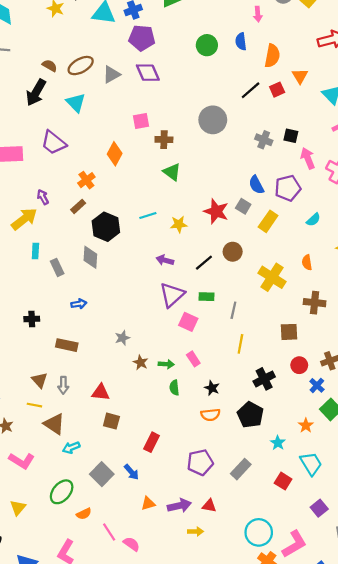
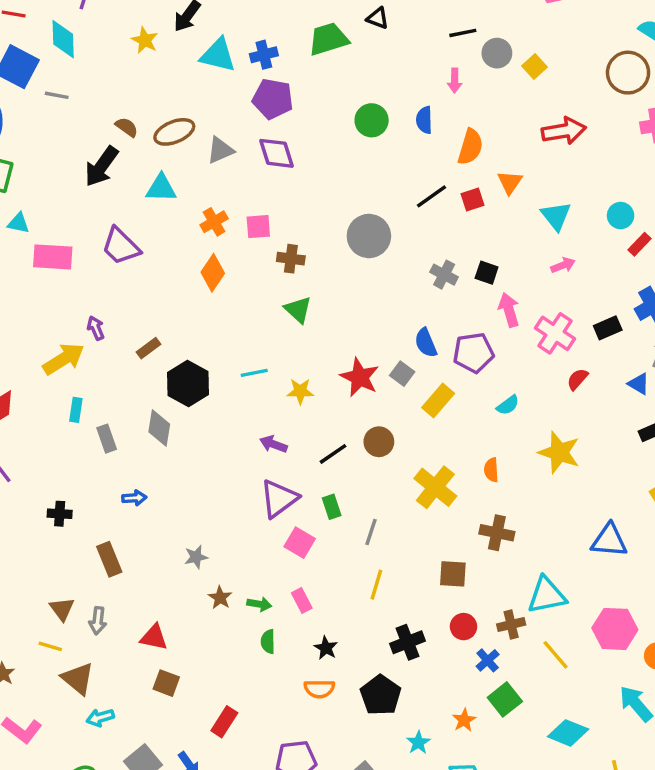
cyan triangle: (76, 103) -> (161, 188), turned -50
orange cross: (86, 180) -> (214, 222), moved
green rectangle: (207, 297) -> (332, 507), turned 64
brown rectangle: (67, 345) -> (109, 559), turned 50

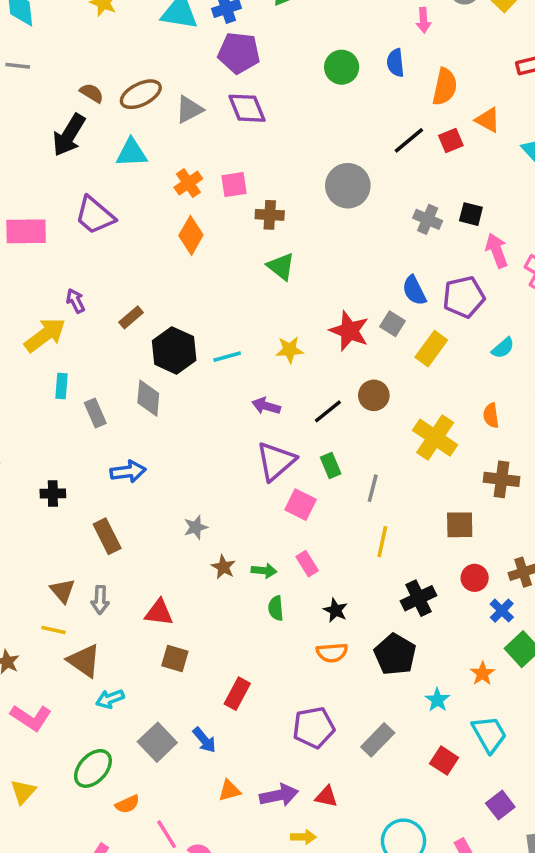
orange triangle: (510, 182) -> (488, 120), turned -32
cyan line: (254, 373) -> (227, 357), moved
blue arrow: (134, 498) -> (128, 472), size x1.4

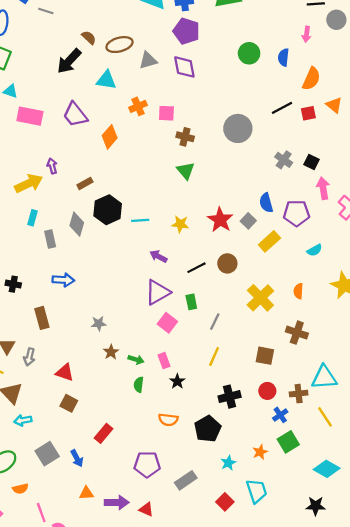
orange diamond: (191, 235) -> (110, 137), moved
gray diamond: (148, 398) -> (77, 224), moved
black star: (335, 610) -> (177, 381), moved

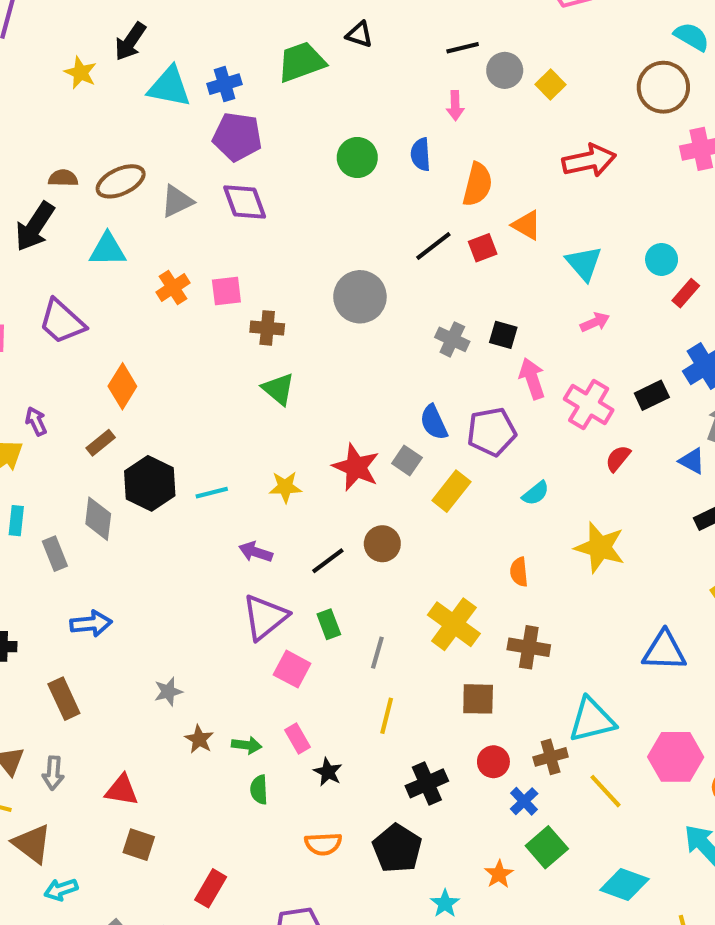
brown semicircle: (89, 38) -> (63, 178), turned -32
orange diamond: (110, 137) -> (122, 386), moved
yellow cross: (260, 298) -> (454, 624), moved

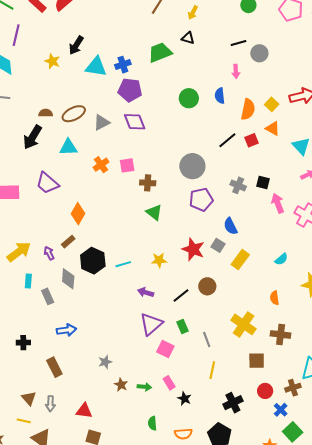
yellow square: (550, 85) -> (272, 104), moved
purple arrow: (36, 421) -> (49, 253), moved
purple pentagon: (492, 432) -> (201, 200), moved
gray line: (377, 653) -> (207, 340), turned -35
green semicircle: (259, 790) -> (152, 423), moved

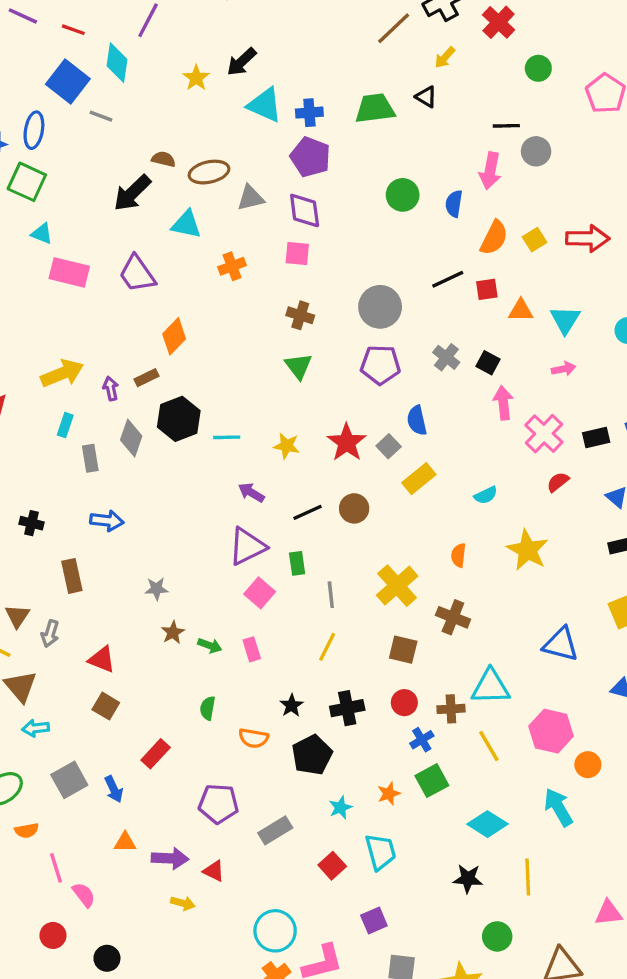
pink arrow: (236, 71) -> (490, 171), size x1.5
orange triangle: (273, 128) -> (521, 310), moved, turned -42
pink square: (127, 165) -> (297, 254), moved
black star: (184, 399) -> (291, 705), moved

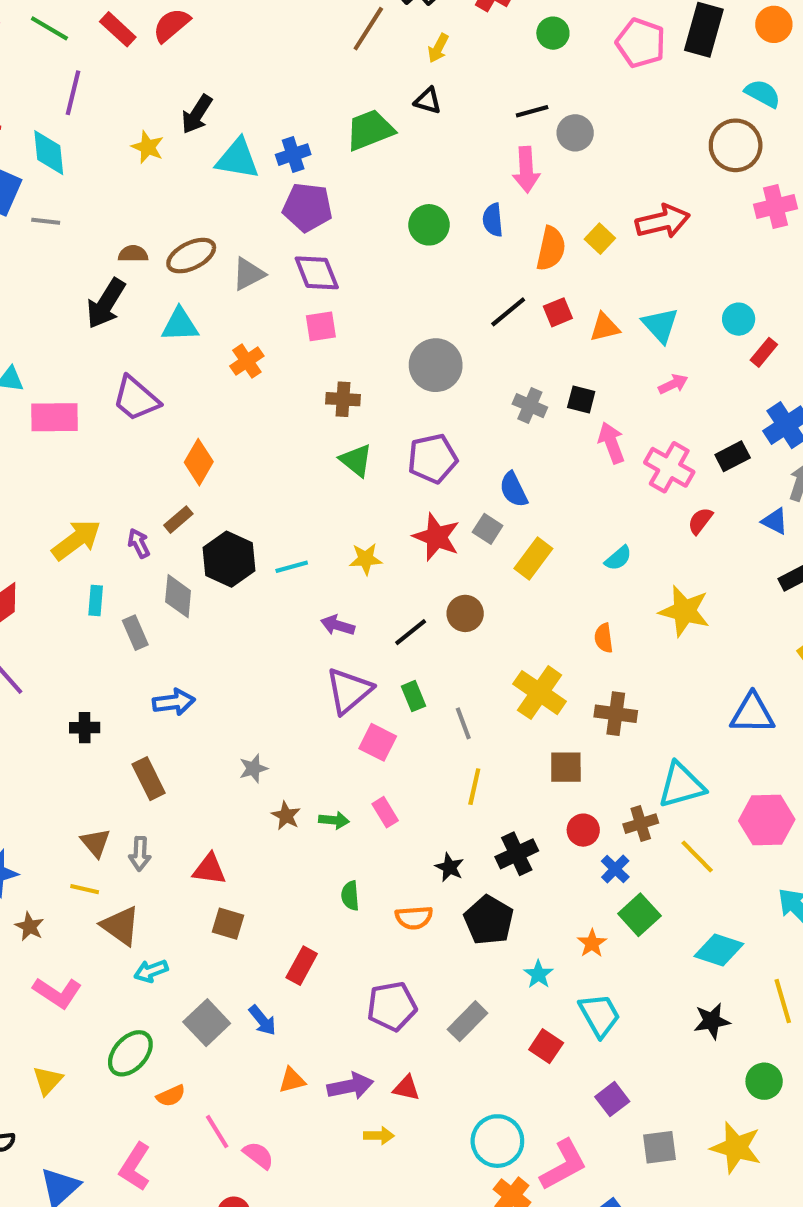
purple pentagon: (380, 365) -> (432, 459), moved

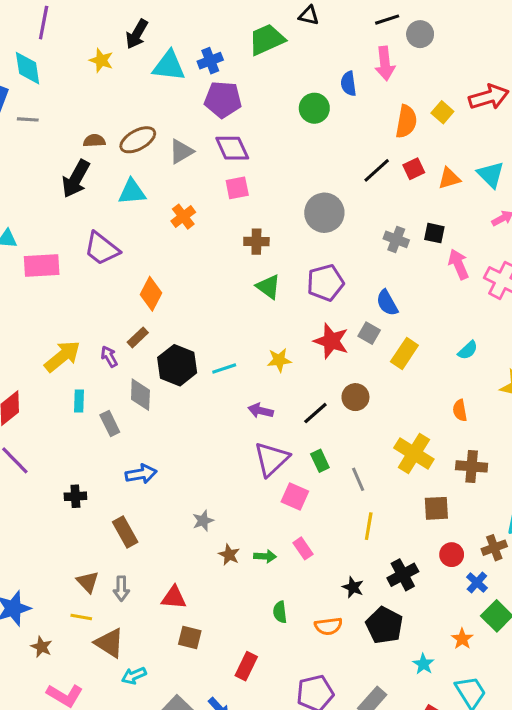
blue semicircle: (493, 220) -> (349, 84), moved

